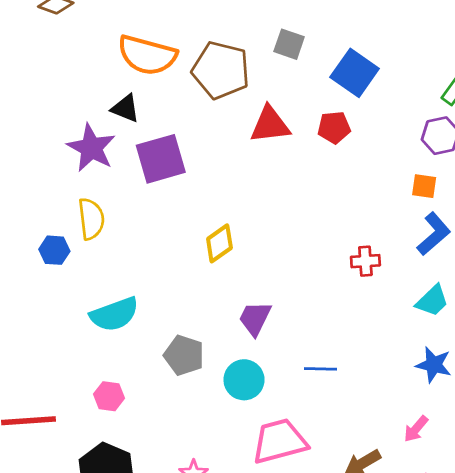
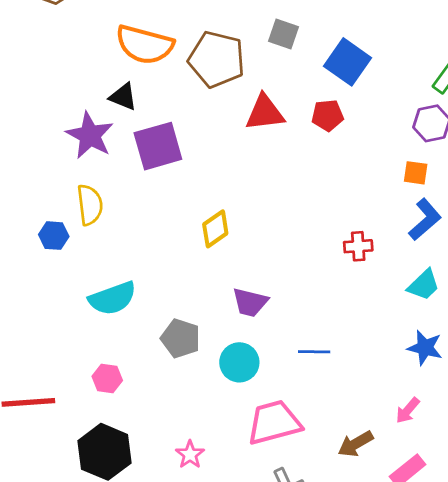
purple trapezoid: (255, 318) -> (250, 302), turned -102

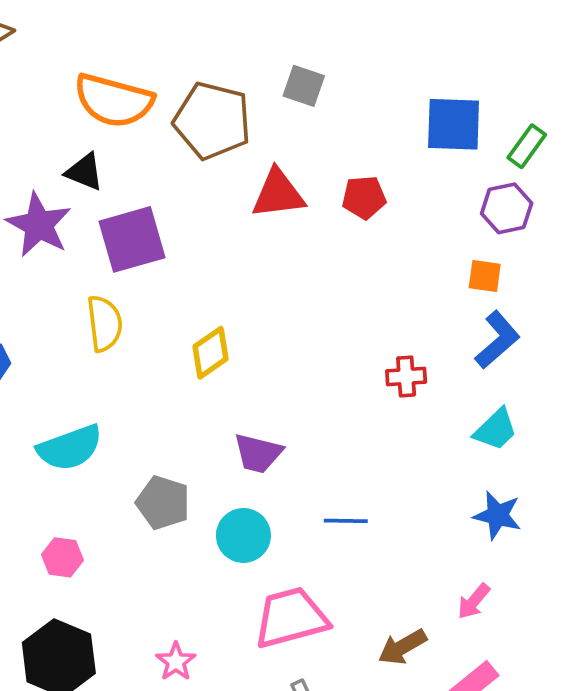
blue square: (348, 62) -> (454, 124), moved, turned -33
yellow semicircle: (90, 205) -> (105, 323), moved

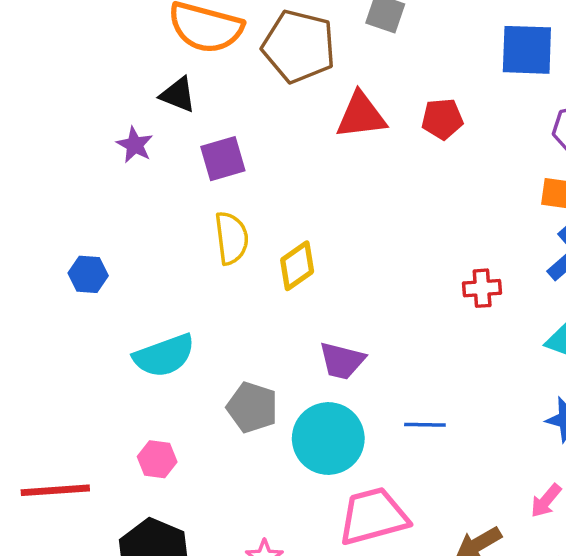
purple star: (39, 225) -> (135, 145), size x0.6
purple square: (132, 239) -> (223, 159), size x0.7
yellow semicircle: (105, 323) -> (232, 238), moved
cyan circle: (243, 535) -> (328, 438), size x1.4

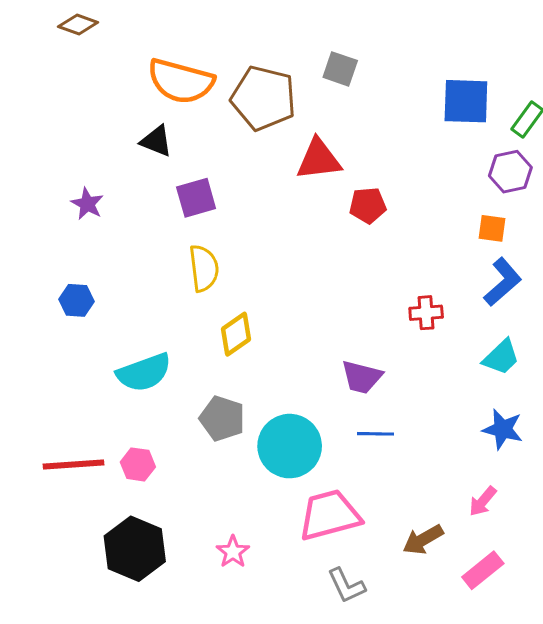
red pentagon: (442, 119) -> (368, 205), moved
purple star: (135, 145) -> (87, 204), moved
yellow diamond: (297, 266) -> (236, 334), moved
purple trapezoid: (342, 361) -> (362, 377), moved
red line: (55, 490) -> (73, 464), moved

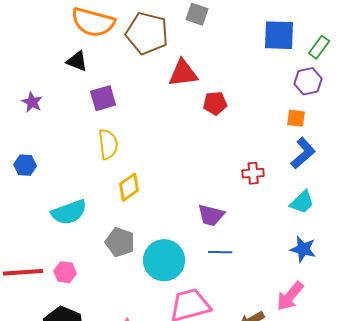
pink arrow: (483, 501) -> (290, 296), size x1.5

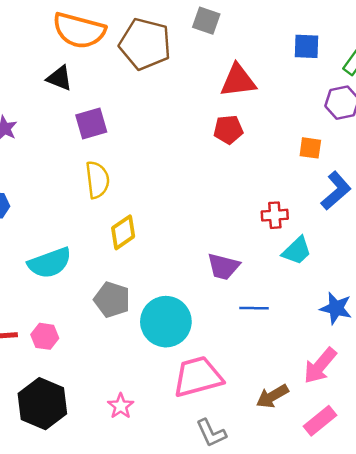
blue square: (279, 35) -> (307, 46), size x0.7
red triangle: (183, 73) -> (238, 81), moved
orange square: (296, 118) -> (310, 148), moved
cyan trapezoid: (302, 202) -> (297, 251), moved
blue line: (220, 252) -> (254, 308), moved

